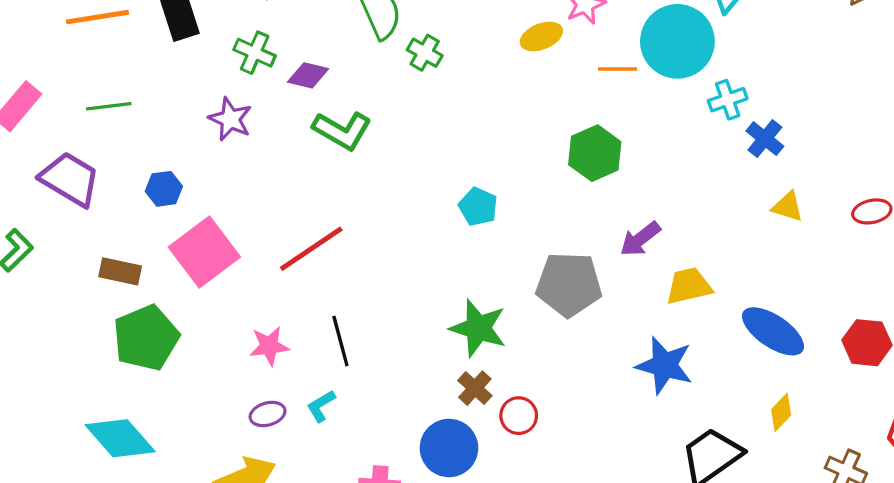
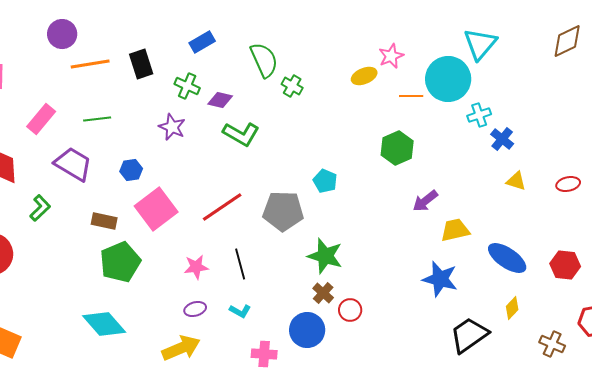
gray pentagon: (569, 284) -> (283, 211), moved
cyan L-shape: (321, 406) -> (240, 311), moved, turned -120

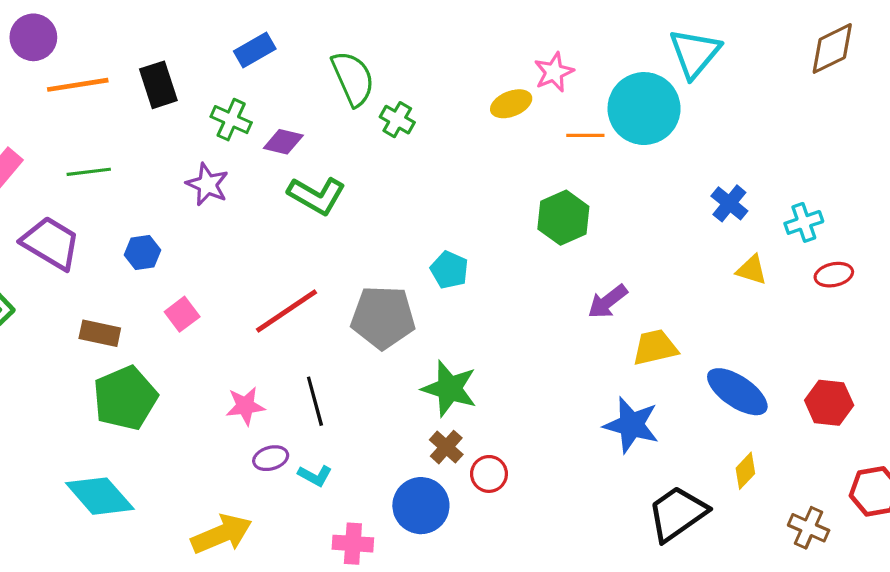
cyan cross: (479, 115) -> (804, 222), moved
pink square: (156, 209) -> (182, 314), size x0.5
purple ellipse: (195, 309) -> (271, 458), moved

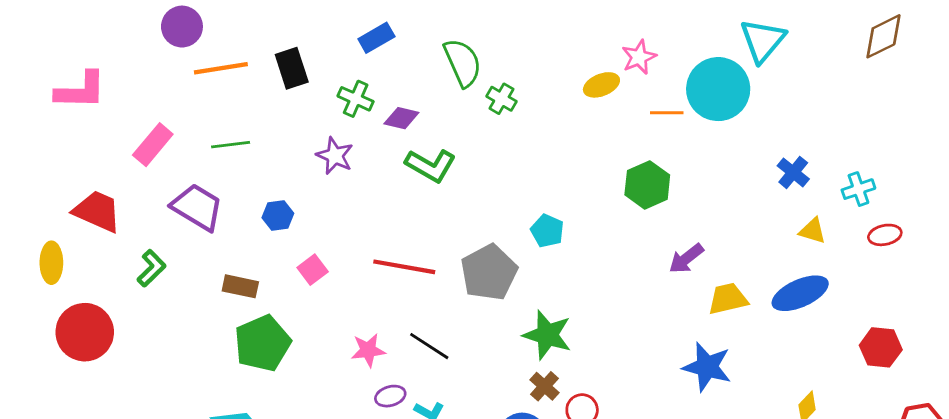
red line: (286, 311) -> (404, 267), turned 44
gray pentagon: (383, 317) -> (489, 272), turned -30
blue ellipse: (737, 392) -> (800, 293), moved, turned -58
black line: (315, 401) -> (429, 346), turned -42

